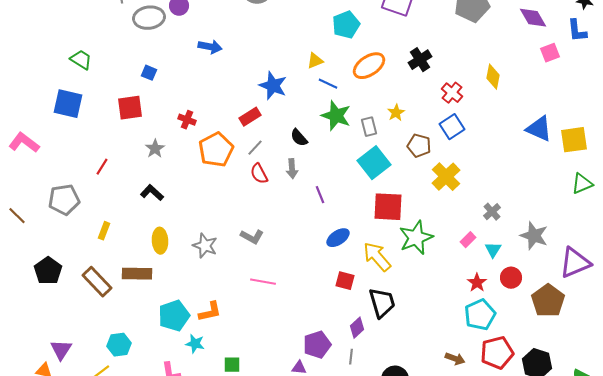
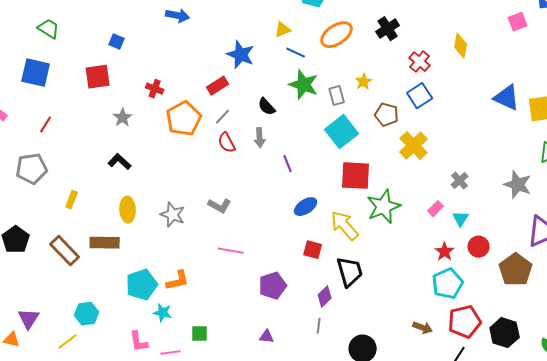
red line: (102, 167) -> (46, 125), moved
gray star: (534, 236) -> (518, 185), moved
purple pentagon: (317, 345) -> (273, 286), moved

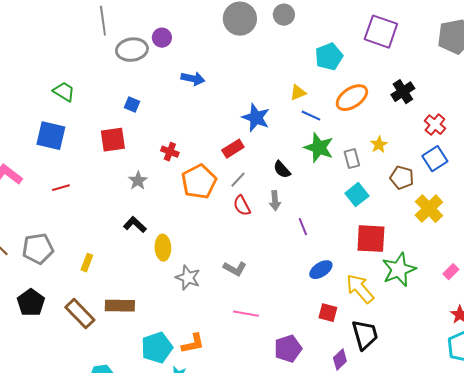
red line: (46, 125) -> (61, 188), turned 42
cyan square: (342, 132) -> (357, 195), size x0.7
gray pentagon: (32, 169) -> (38, 249), moved
yellow ellipse: (128, 210) -> (163, 248), moved

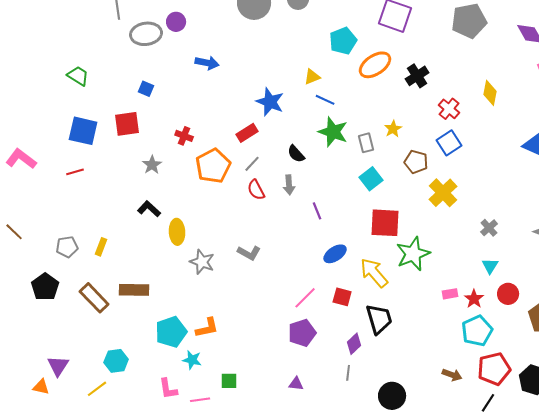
orange ellipse: (352, 98) -> (375, 65), moved
blue square: (51, 136) -> (83, 131), moved
gray pentagon: (38, 249) -> (67, 247), moved, size x0.7
pink rectangle: (451, 272) -> (450, 294), moved, turned 35
pink line: (246, 314) -> (305, 298), moved, turned -55

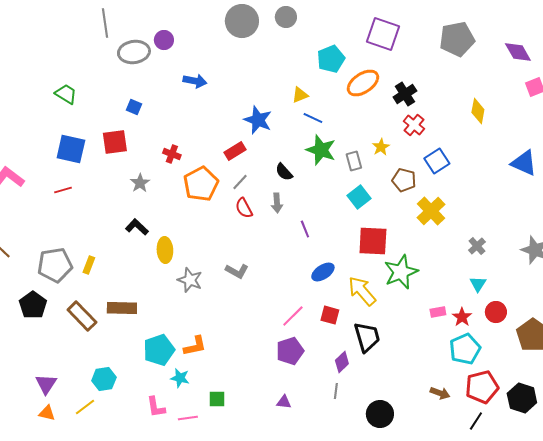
red cross: (449, 109) -> (414, 125), moved
gray pentagon: (67, 247) -> (55, 265), size x1.6
orange triangle: (41, 387) -> (47, 413), moved

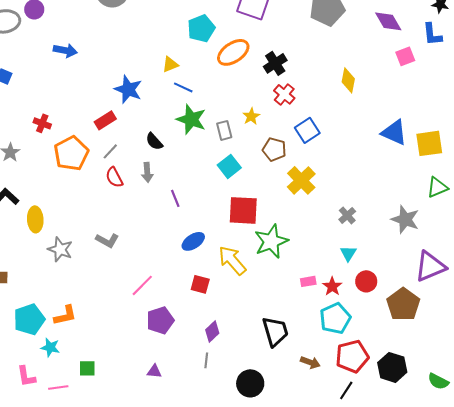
pink line: (293, 316) -> (142, 285), moved
black trapezoid: (367, 337) -> (275, 331), moved

